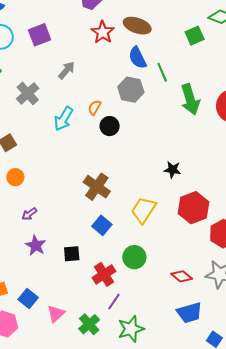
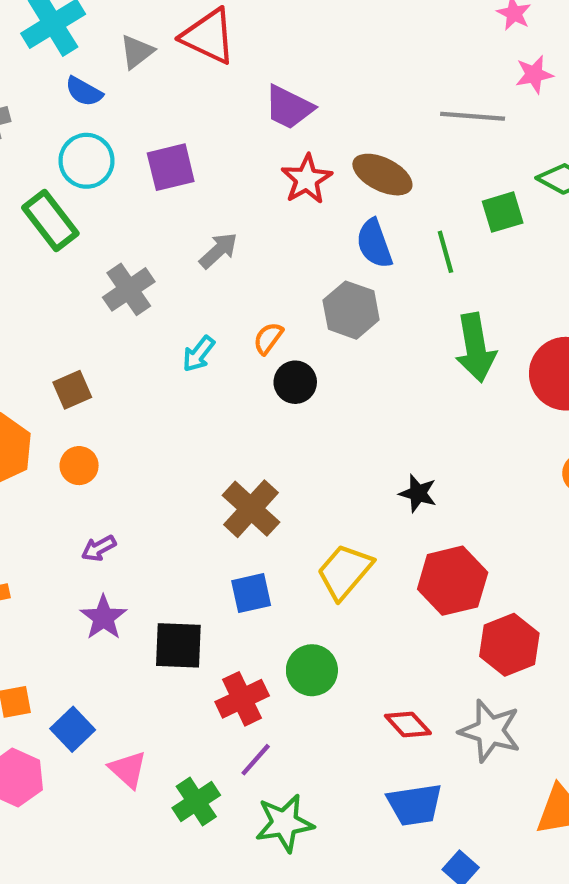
green line: (162, 72) -> (445, 252), moved
cyan arrow: (64, 119) -> (199, 354), size x0.7
blue square: (102, 225) -> (251, 593), turned 30
black square: (72, 254) -> (178, 645), size x1.4
pink triangle: (56, 314) -> (128, 770), turned -42

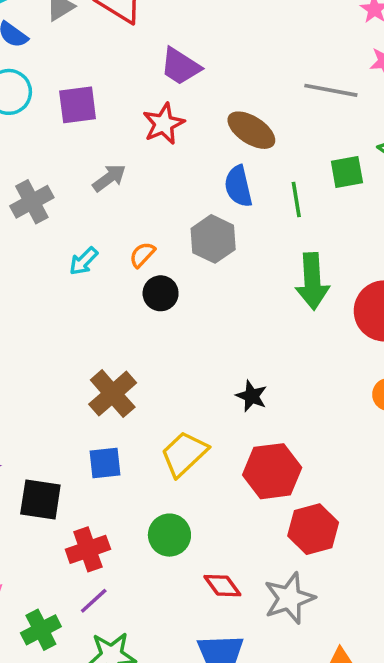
red star: (307, 179) -> (164, 124), moved
green circle: (312, 670) -> (169, 535), moved
gray star: (490, 731) -> (289, 598), turned 30

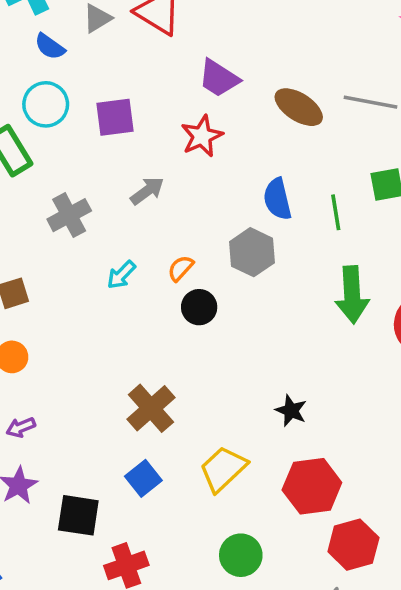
brown ellipse: (251, 130) -> (299, 107), moved
blue square: (105, 463) -> (143, 478), turned -32
green circle: (169, 535) -> (241, 555), moved

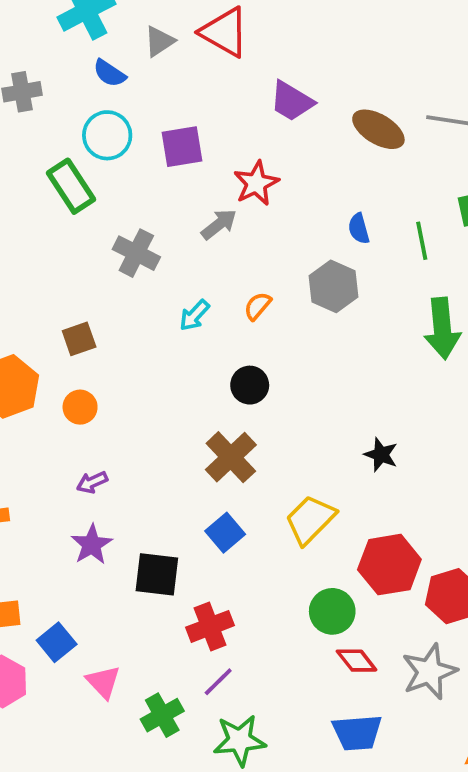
red star: (202, 136) -> (256, 183), moved
blue semicircle: (277, 199) -> (359, 229), size x0.7
gray cross: (69, 215) -> (136, 253), turned -33
black circle: (199, 307) -> (250, 385), moved
red hexagon: (312, 486) -> (389, 565), moved

